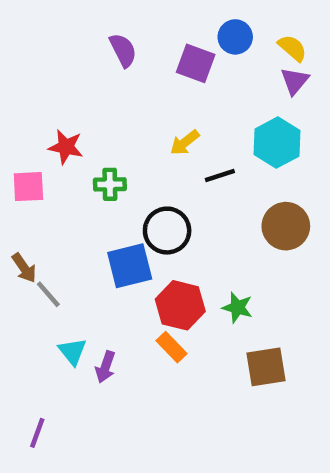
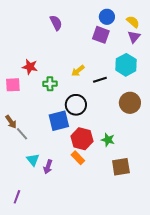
purple square: (196, 63) -> (101, 35), moved
yellow arrow: (185, 143) -> (78, 71), moved

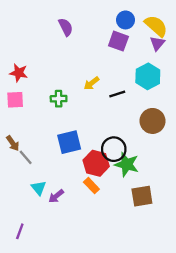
yellow semicircle: (133, 22) -> (156, 26), size x1.5
red star: (30, 67) -> (19, 73), moved
black circle: (76, 105) -> (114, 149), moved
green star: (108, 140) -> (127, 164), size x1.5
purple arrow: (48, 167) -> (56, 196), turned 32

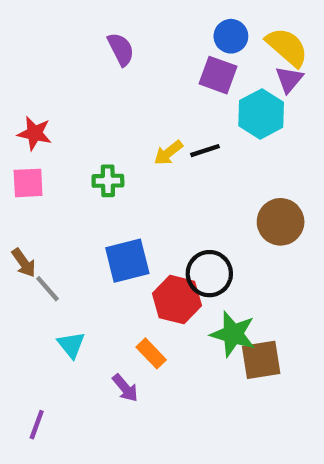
cyan hexagon: (148, 76) -> (261, 114), moved
black line: (117, 94) -> (205, 151), moved
green star: (127, 164) -> (233, 334), moved
orange rectangle: (91, 186) -> (151, 353), moved
purple arrow: (56, 196) -> (125, 388), moved, turned -91

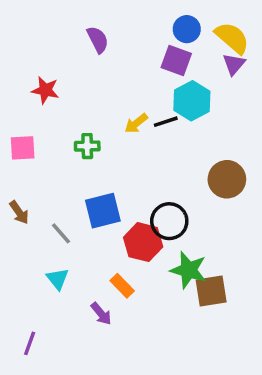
cyan hexagon: (261, 114) -> (192, 101), moved
red star: (35, 133) -> (45, 90), moved
gray line: (47, 289) -> (61, 233), moved

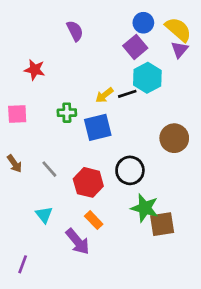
purple square: (176, 61) -> (135, 47), turned 30
blue square: (103, 211) -> (98, 127), moved
gray line: (61, 233) -> (49, 169), moved
red hexagon: (143, 242) -> (88, 182), moved
purple arrow: (101, 314) -> (78, 242), size x1.5

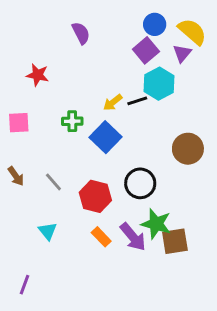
purple triangle: (180, 50) -> (182, 53), moved
blue square: (98, 127) -> (106, 137), turned -32
purple arrow: (78, 242) -> (133, 237), moved

